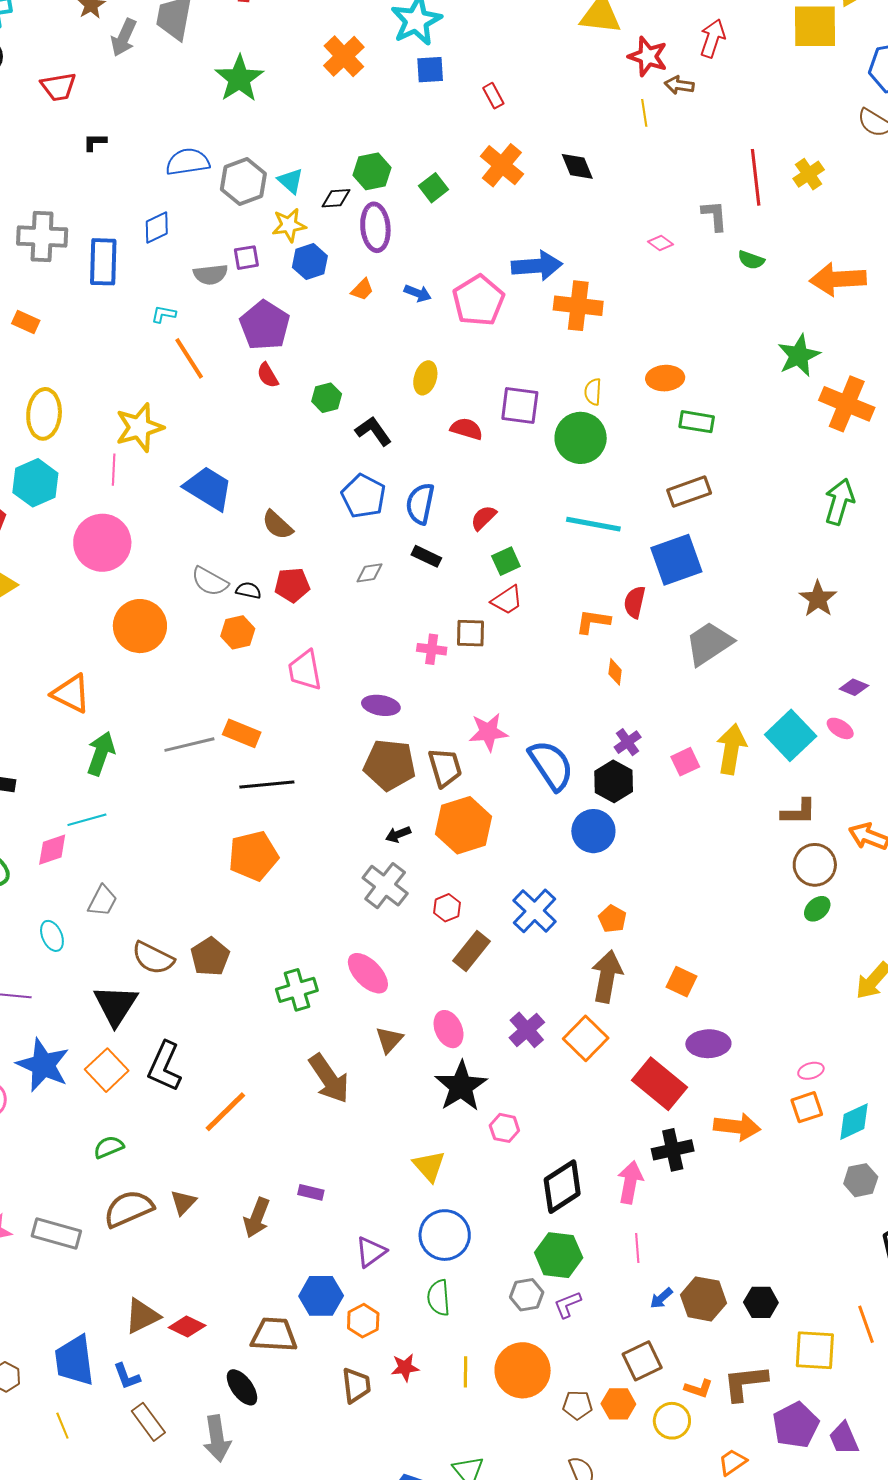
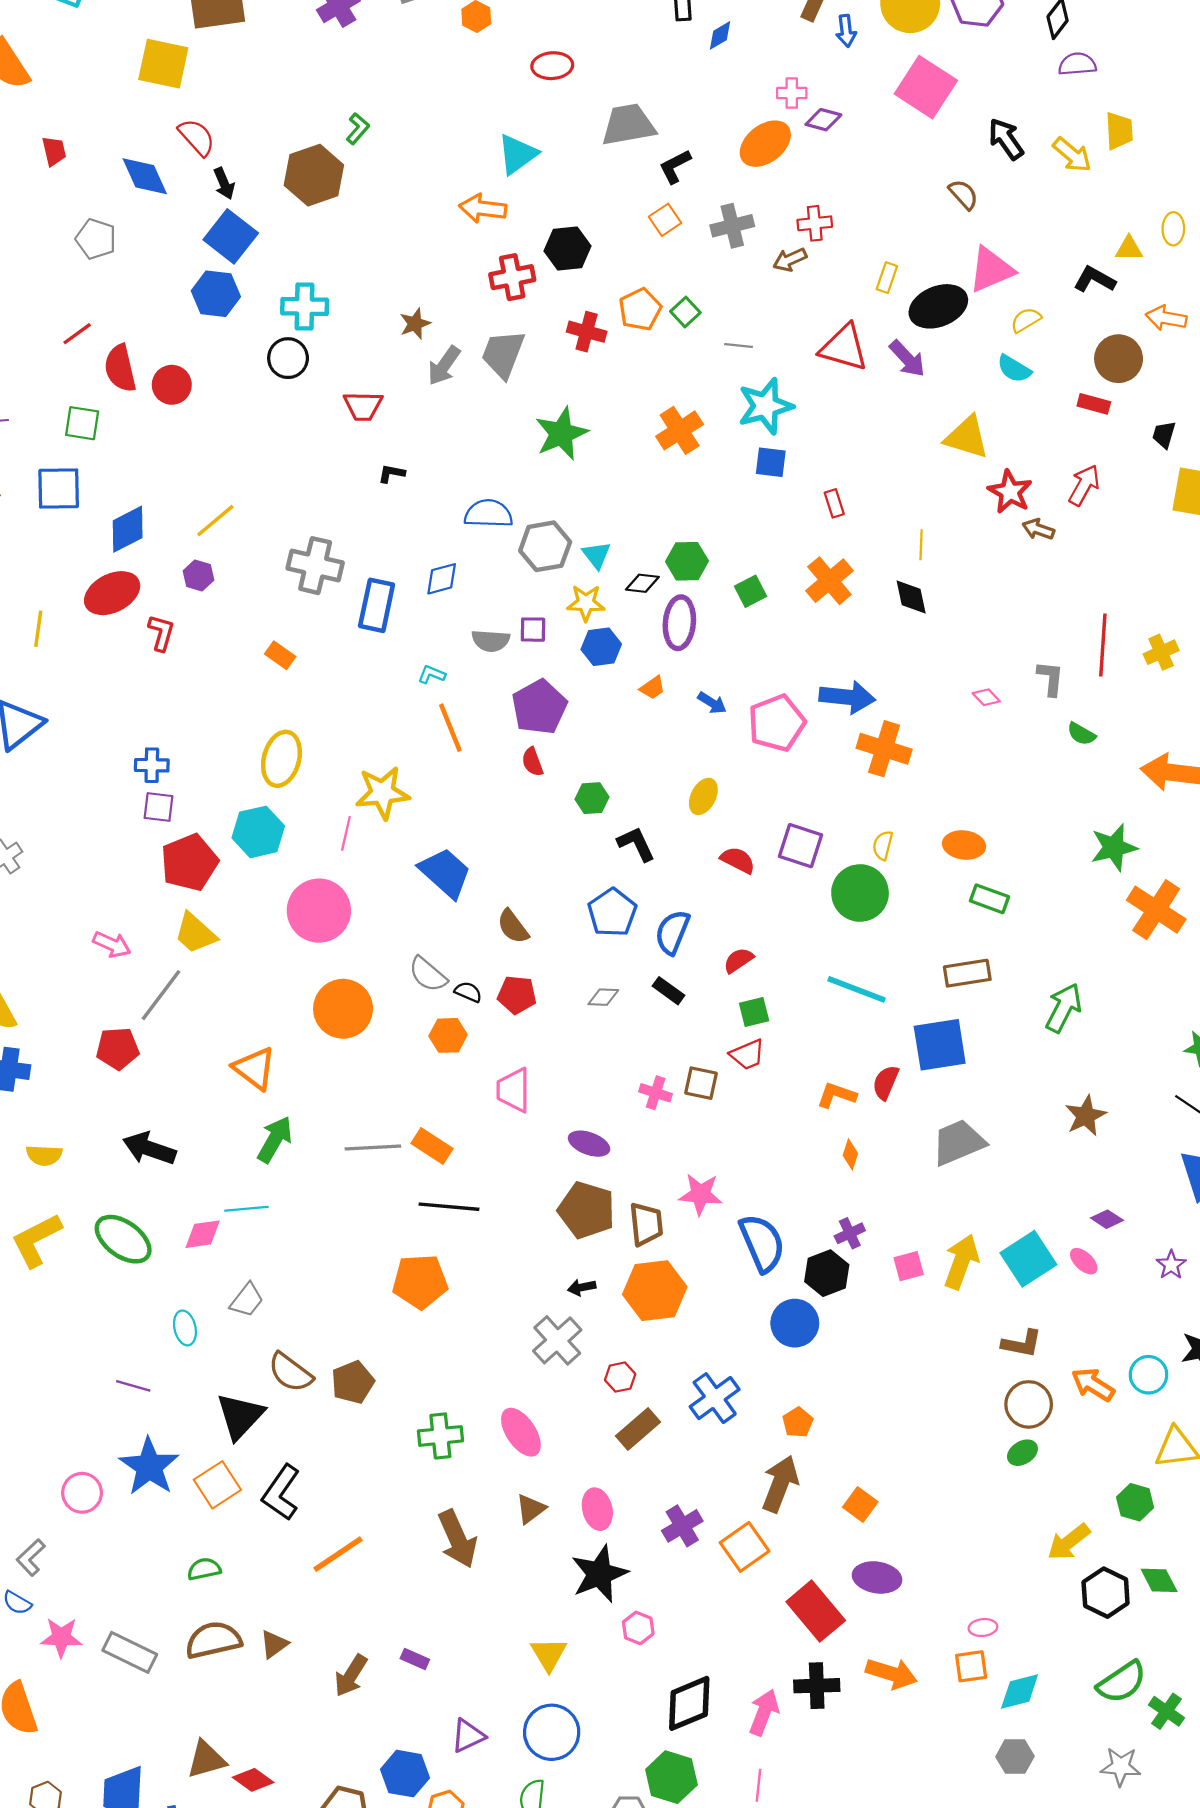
yellow line: (644, 113) -> (921, 545), moved
green arrow: (839, 502) -> (1064, 1008), moved

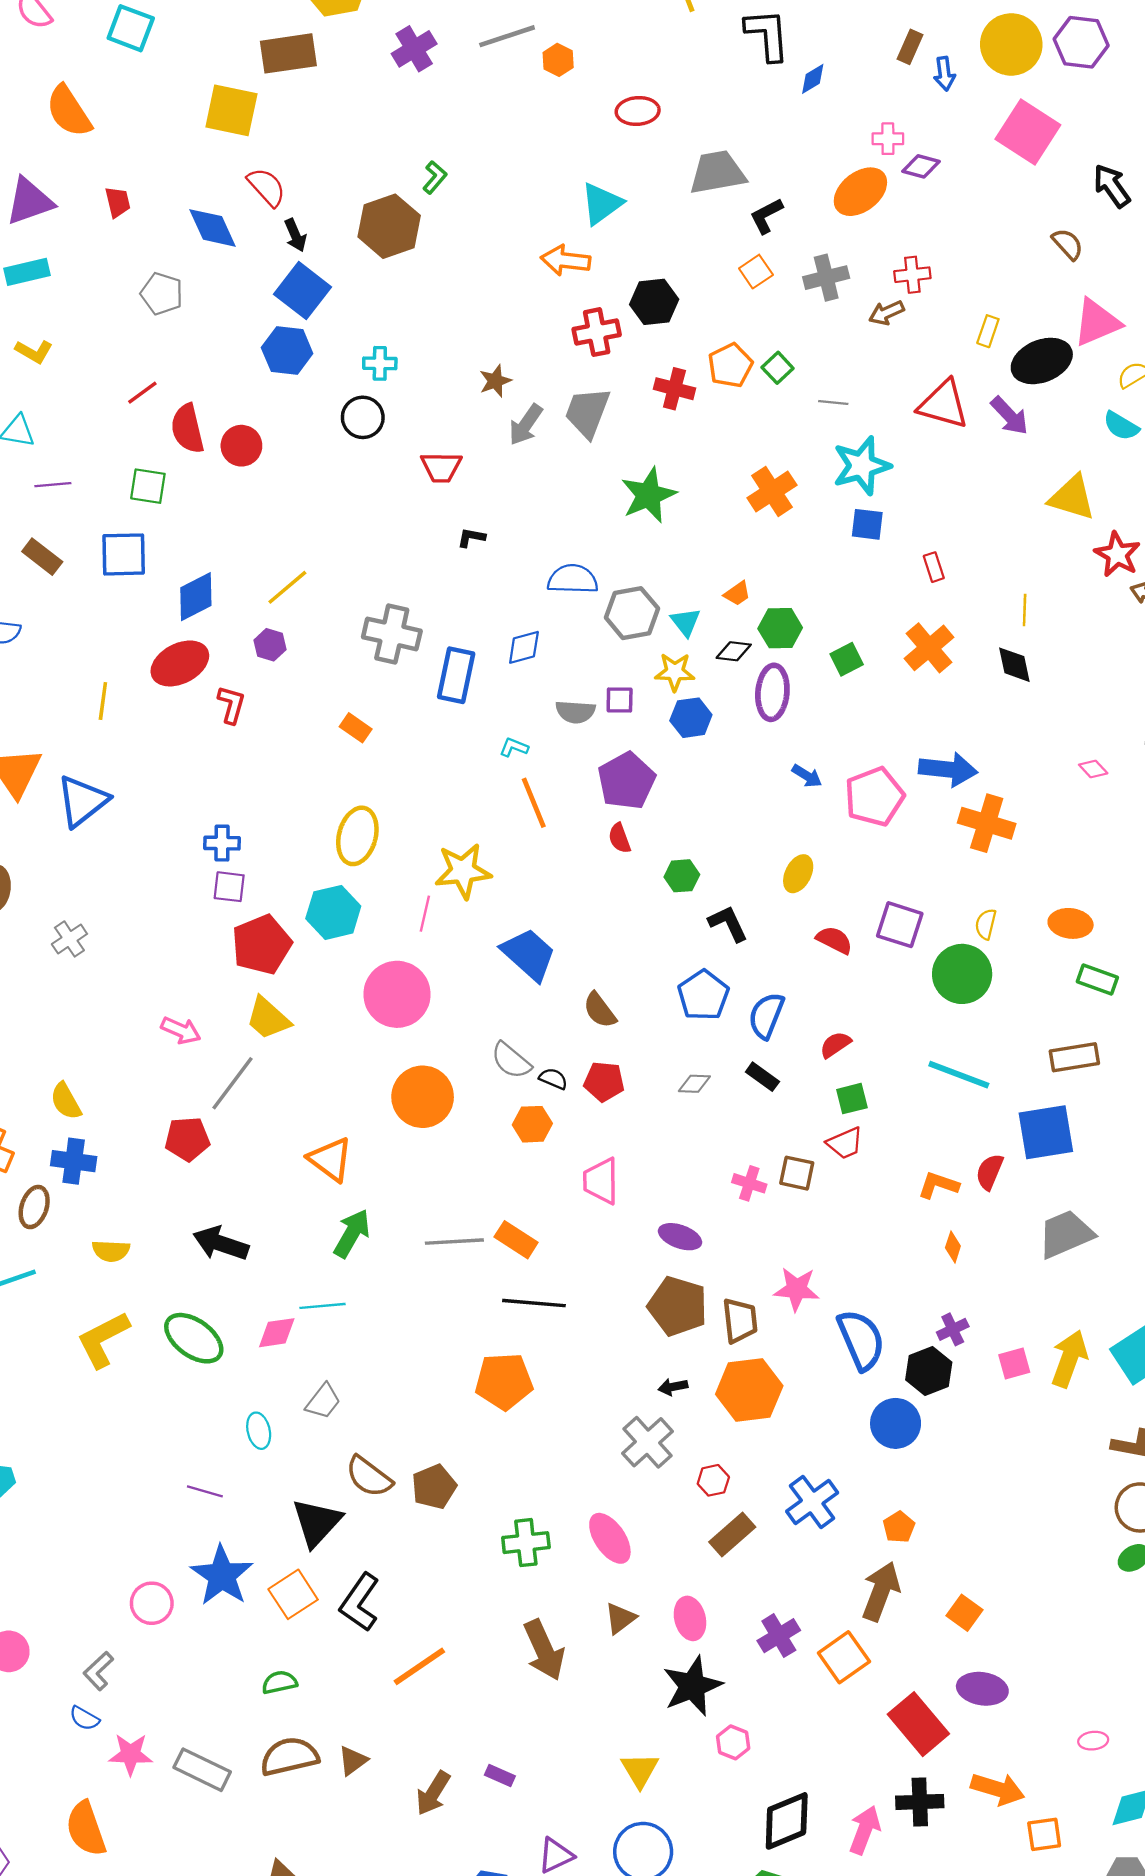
cyan cross: (305, 306) -> (380, 363), size x0.7
orange trapezoid: (653, 688) -> (737, 594), moved
orange square: (971, 1666) -> (1044, 1834), moved

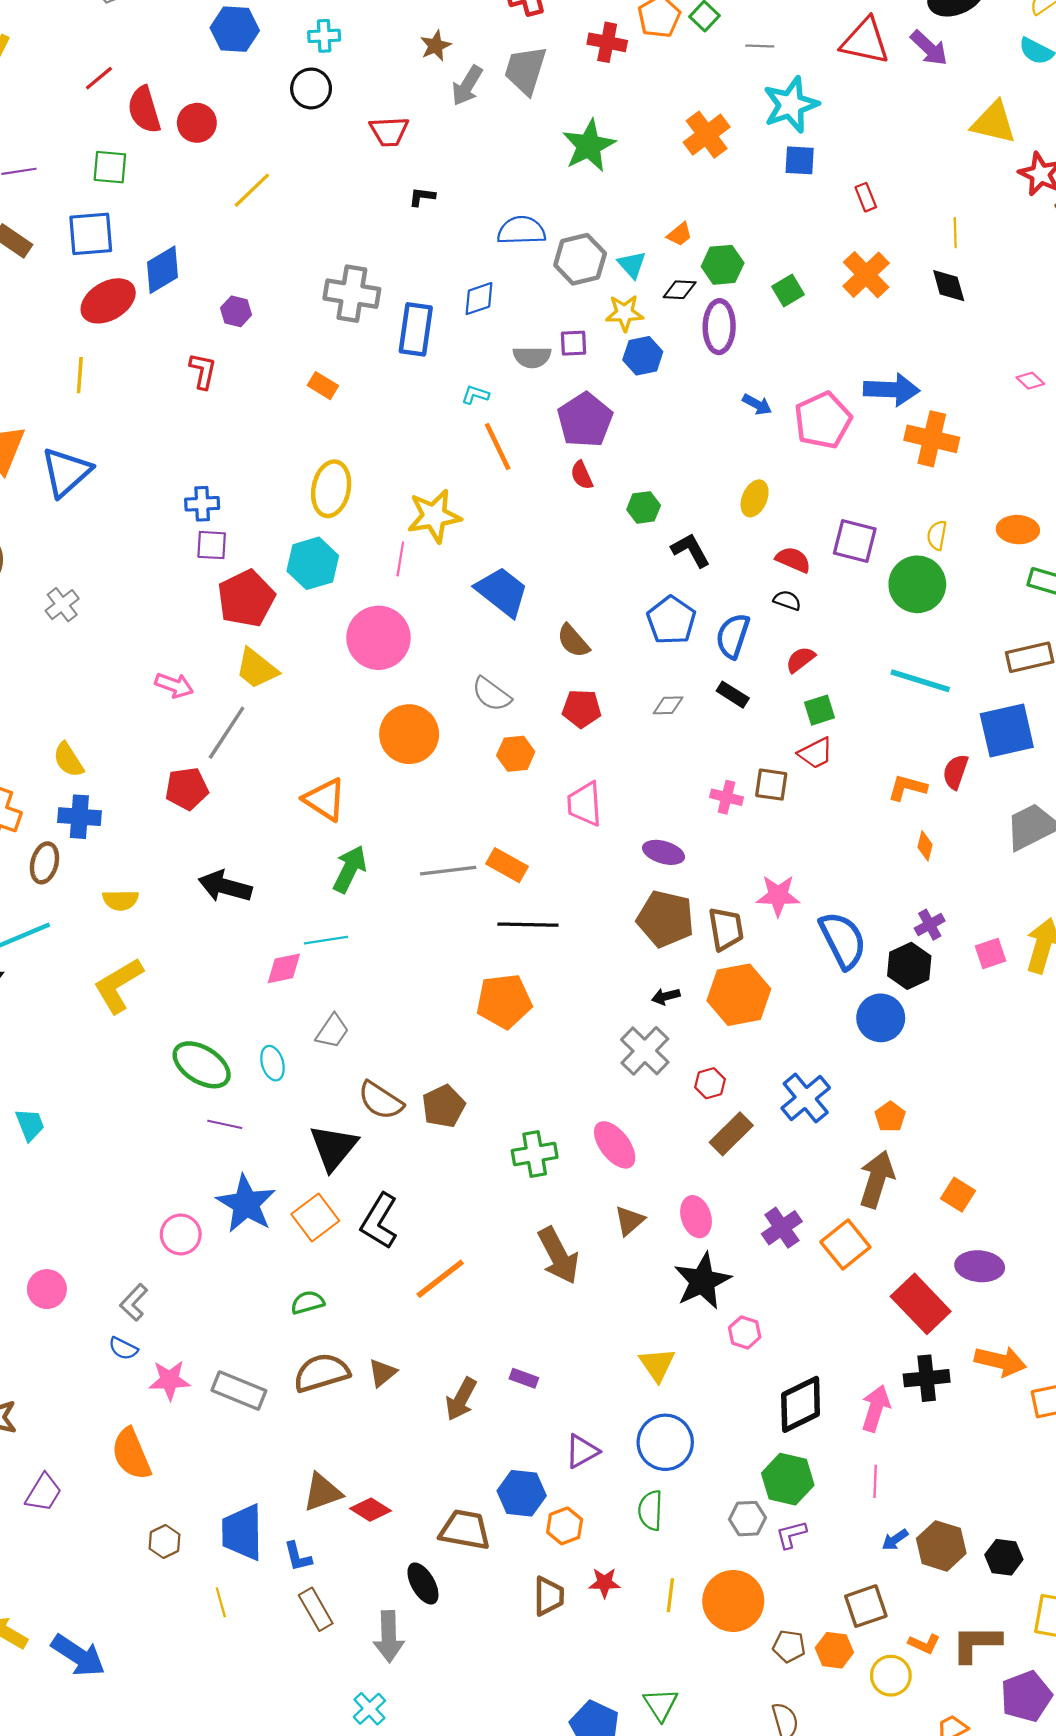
yellow line: (287, 587) -> (252, 190), moved
red ellipse: (180, 663) -> (108, 301), moved
black semicircle: (553, 1079) -> (787, 600), moved
green ellipse: (194, 1338) -> (202, 1065), moved

